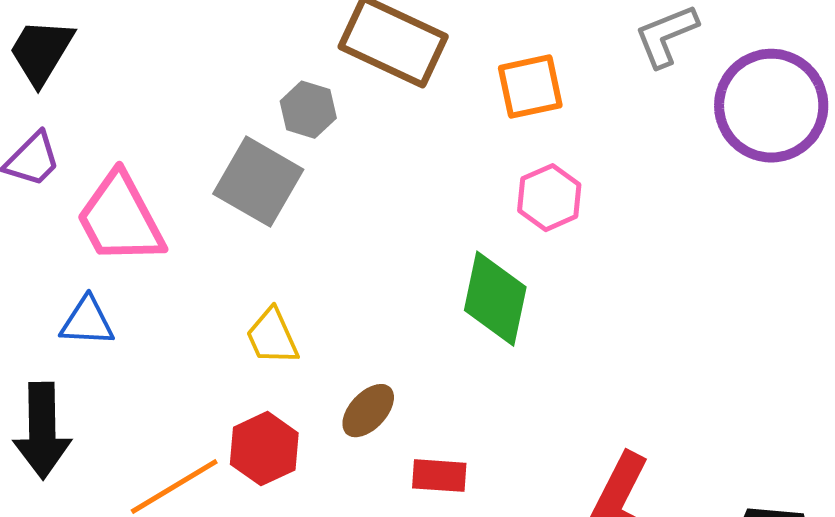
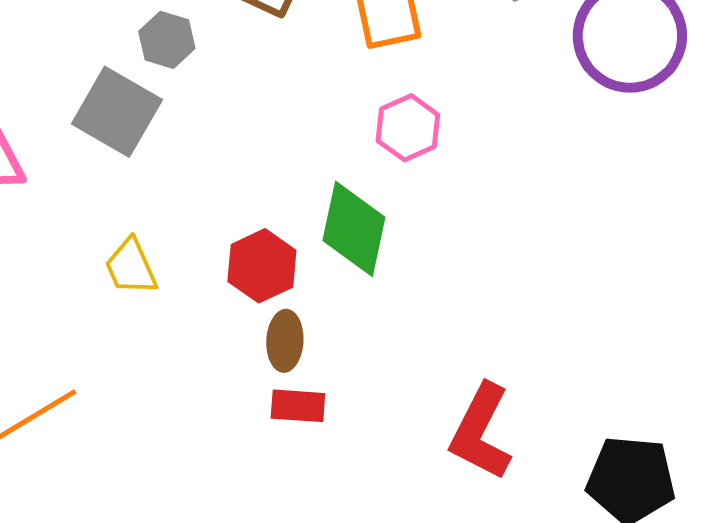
brown ellipse: (368, 411) -> (285, 341), moved, turned -40
red hexagon: (264, 449) -> (262, 266), moved

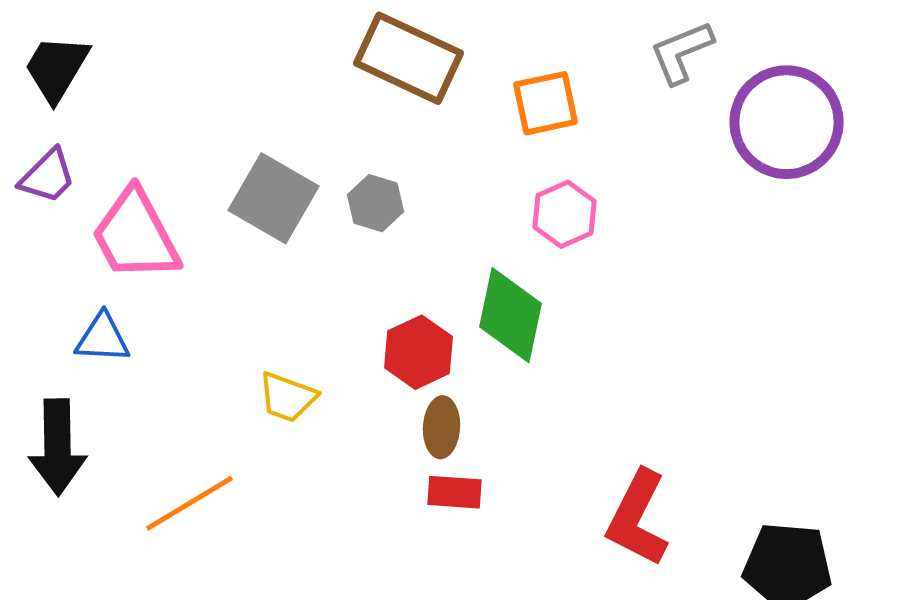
gray hexagon: (167, 40) -> (376, 203), moved
yellow trapezoid: (131, 267) -> (288, 397), moved, turned -46

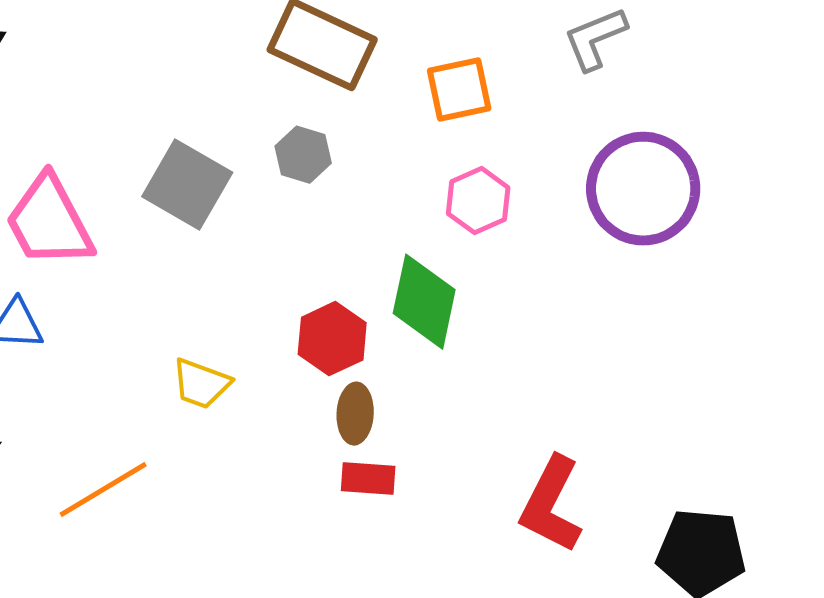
purple circle: (787, 122) -> (643, 189), moved
gray hexagon: (376, 203) -> (303, 155), moved

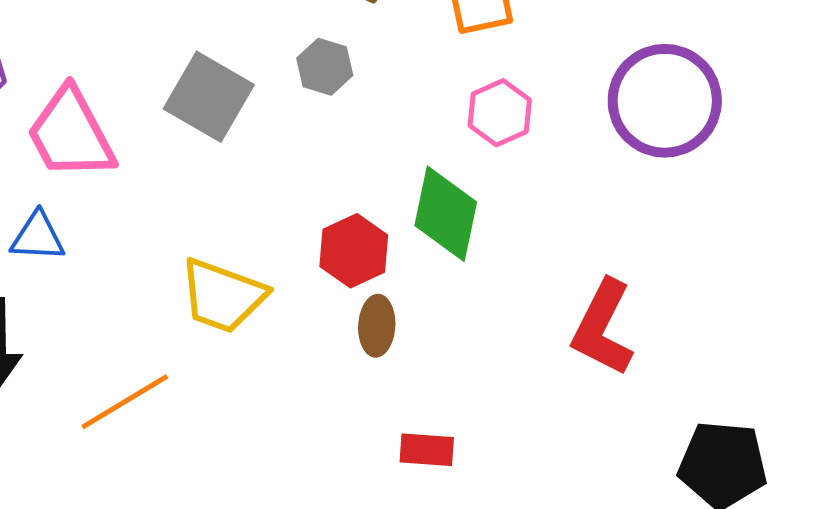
yellow trapezoid: (201, 384) -> (223, 296), size x1.5
red rectangle: (368, 479) -> (427, 450), moved
red L-shape: (551, 505) -> (603, 328), moved

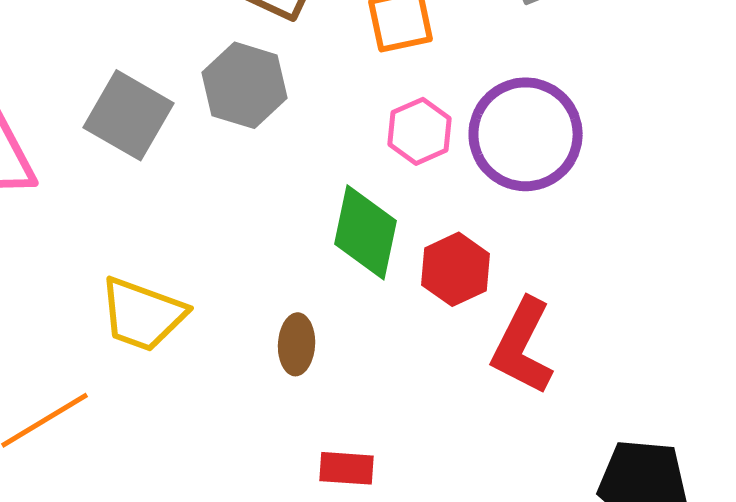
gray hexagon: (325, 67) -> (245, 85), size x1.5
purple circle: (665, 101) -> (526, 134), moved
red hexagon: (354, 251) -> (456, 269), moved

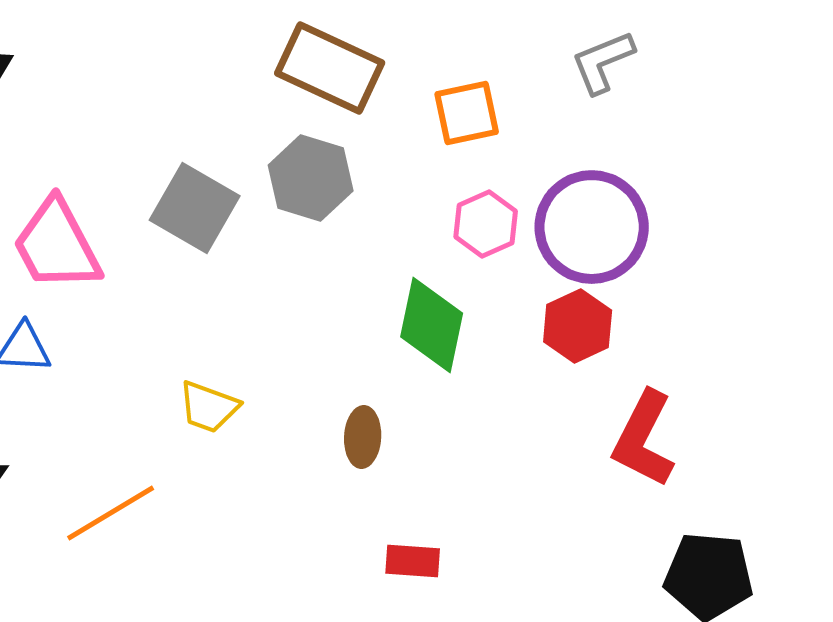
red hexagon: (456, 269) -> (578, 326), moved
yellow trapezoid: (143, 314) -> (209, 407), size x0.7
red L-shape: (523, 346) -> (644, 439), moved

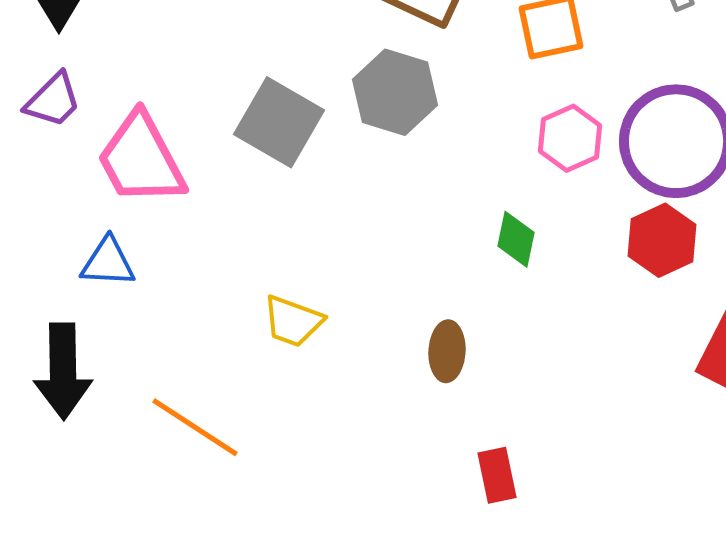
green diamond: (432, 325) -> (516, 239), size x0.6
orange line: (111, 513) -> (195, 427), turned 64
red rectangle: (413, 561) -> (497, 475), turned 74

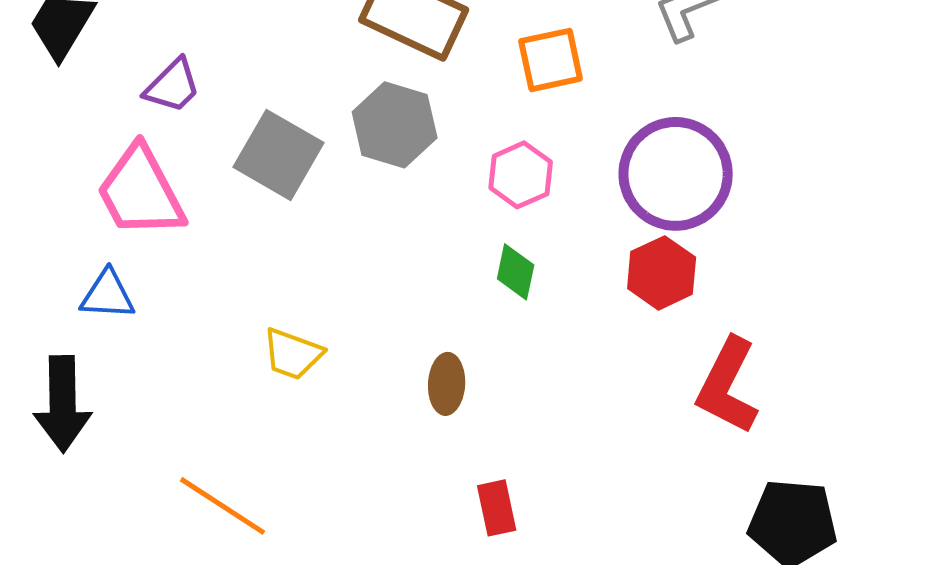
purple trapezoid: (53, 100) -> (173, 86), moved
pink hexagon: (570, 138) -> (521, 175), moved
orange line: (195, 427) -> (223, 506), moved

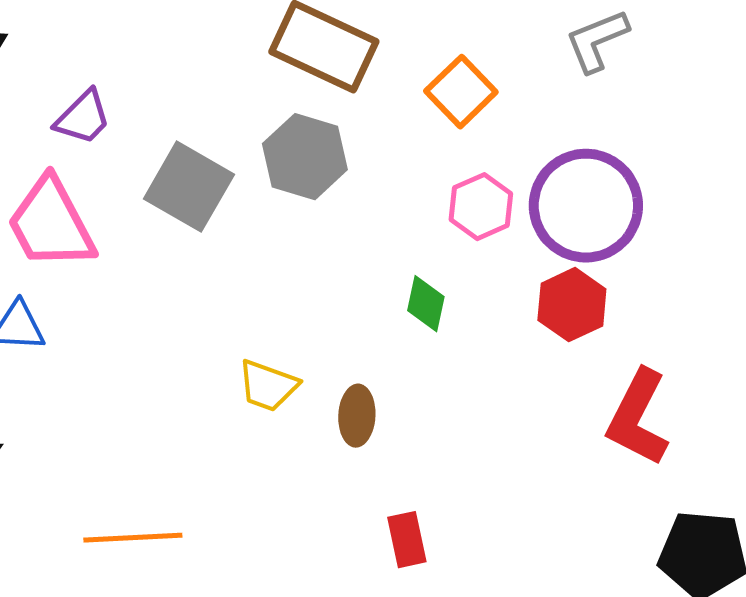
orange square: (551, 60) -> (461, 92), turned -32
pink hexagon: (521, 175) -> (481, 207), moved
yellow trapezoid: (293, 354) -> (268, 386), moved
orange line: (223, 506) -> (133, 538), turned -36

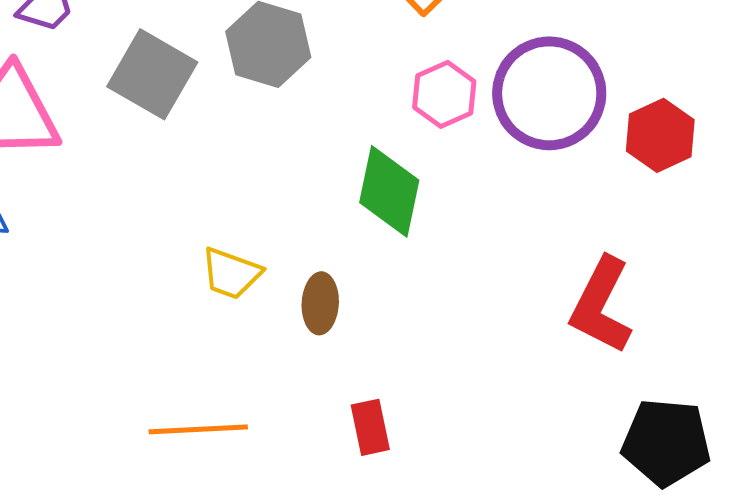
green diamond: (426, 304) -> (389, 191), size x1.6
red hexagon: (572, 305) -> (660, 135), moved
orange line: (133, 538) -> (198, 429), moved

